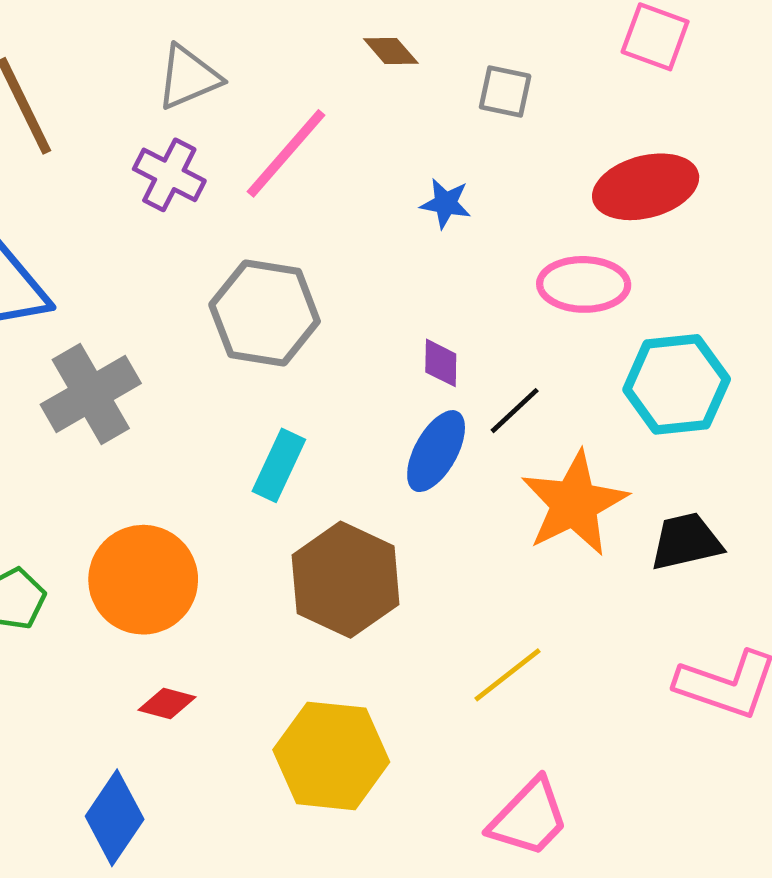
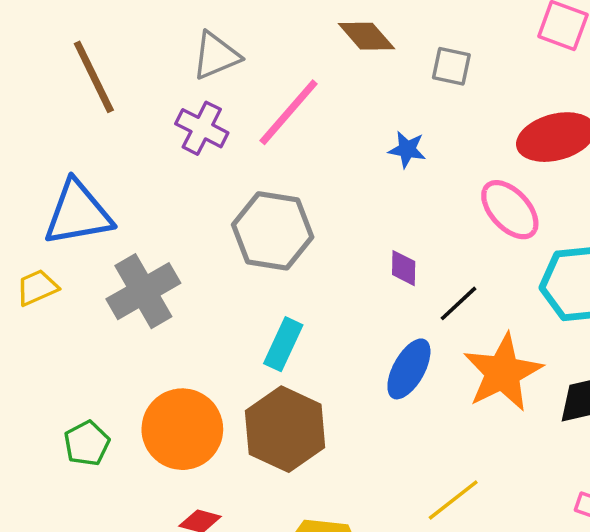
brown diamond: (391, 51) -> (366, 36), size x1.4
pink ellipse: (584, 284) -> (510, 210), turned 46
blue ellipse: (436, 451) -> (409, 369), moved
brown hexagon: (346, 580) -> (285, 429), moved

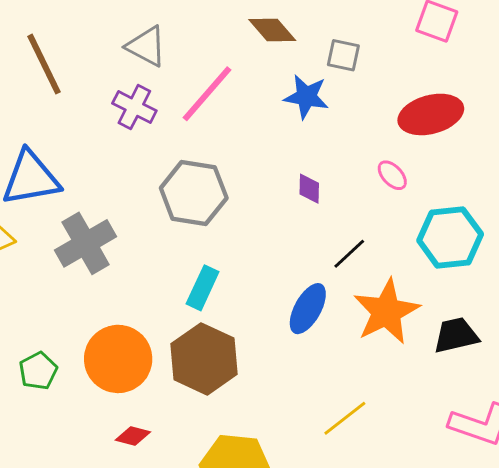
gray triangle: (216, 56) -> (146, 46), turned 51
blue star: (407, 149) -> (306, 97), moved, size x1.4
pink ellipse: (510, 210) -> (392, 175), size x0.6
purple diamond: (404, 268) -> (309, 189), moved

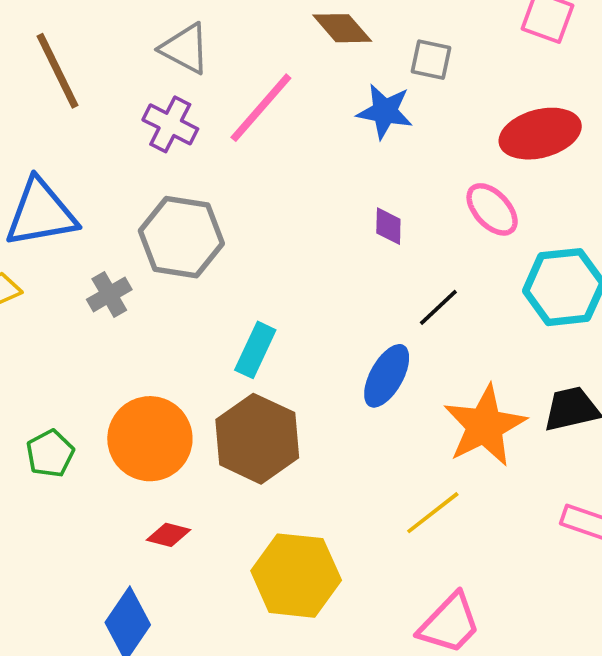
pink ellipse: (392, 175) -> (492, 209), size x1.4
gray hexagon: (194, 193) -> (181, 237), moved
gray cross: (86, 243) -> (109, 294), size x0.6
orange star: (386, 312) -> (485, 426), moved

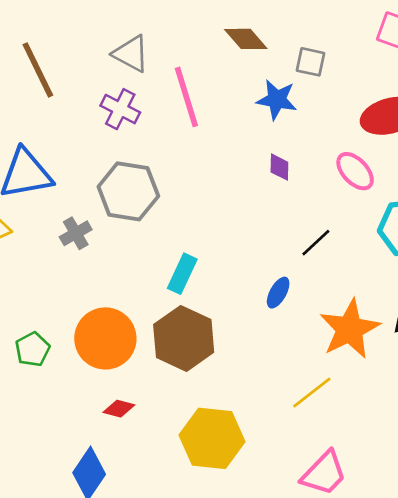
pink line: (261, 108) -> (186, 97), turned -58
purple diamond: (388, 226) -> (279, 167), moved
blue ellipse: (387, 376) -> (278, 293), size x0.7

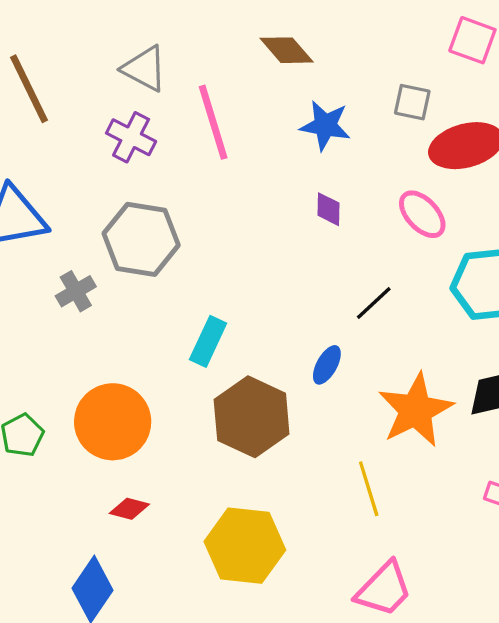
gray square: (311, 62) -> (412, 102), moved
brown hexagon: (184, 338) -> (252, 417), moved
yellow line: (312, 392) -> (369, 489), turned -69

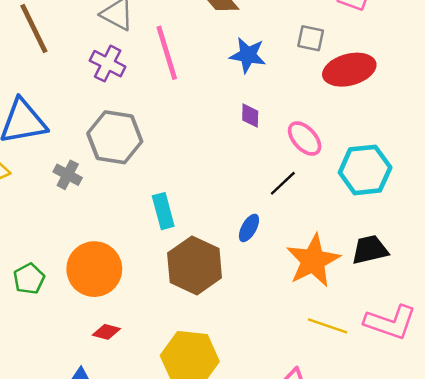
pink ellipse: (422, 214) -> (305, 139), moved
gray cross: (76, 291) -> (68, 175), turned -32
cyan rectangle: (208, 341) -> (163, 211), turned -40
yellow line: (369, 489) -> (328, 326), moved, turned -54

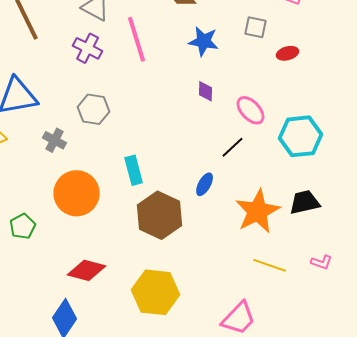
red ellipse: (349, 70) -> (288, 53), size x0.5
gray hexagon: (115, 137) -> (94, 109), size x0.7
orange circle: (94, 269) -> (77, 193), moved
pink L-shape: (390, 322) -> (322, 262), size x0.5
red diamond: (106, 332) -> (87, 270), size x1.6

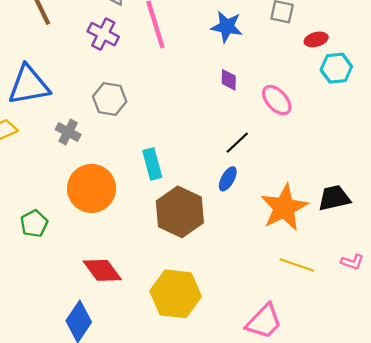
cyan hexagon: (301, 136) -> (336, 68), moved, size x0.7
black line: (233, 147) -> (237, 143), moved
red diamond: (87, 270) -> (102, 270), turned 39

